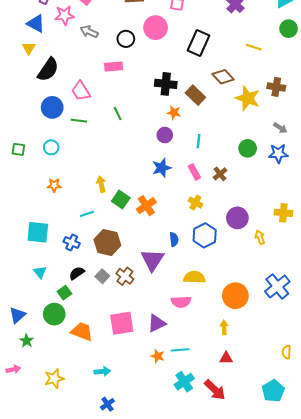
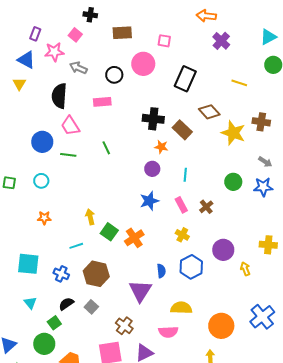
black semicircle: (48, 70) -> (59, 96), moved, turned 150
brown cross: (125, 276) -> (124, 326), moved

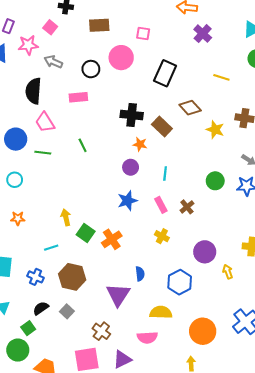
yellow star: (233, 133) -> (215, 130), size x0.7
blue hexagon: (191, 267) -> (180, 282), moved

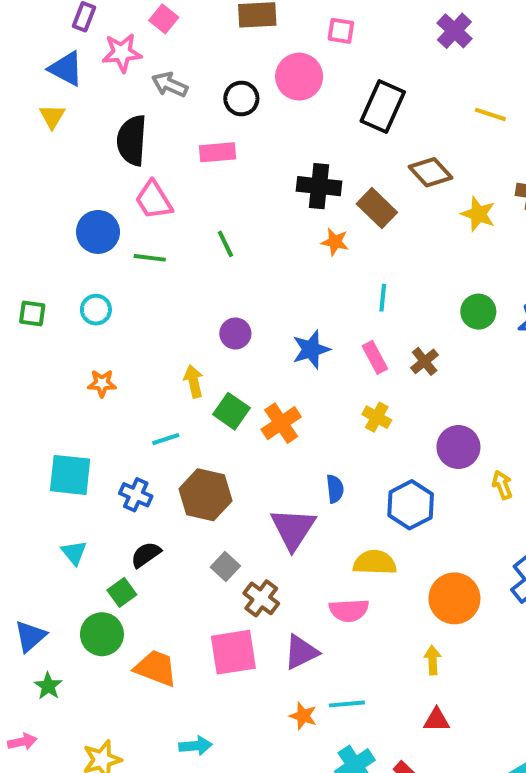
purple circle: (131, 167) -> (235, 334), moved
gray square: (67, 311) -> (225, 567), moved

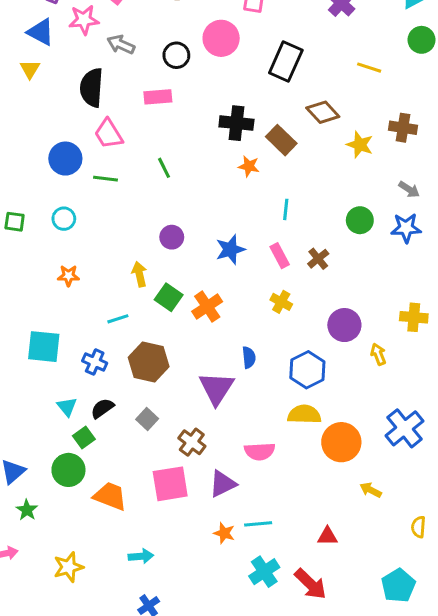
cyan triangle: (74, 553) -> (67, 407), moved
yellow semicircle: (375, 563) -> (304, 414), moved
gray square: (225, 567) -> (147, 419), moved
yellow arrow: (433, 660) -> (371, 490), moved, turned -60

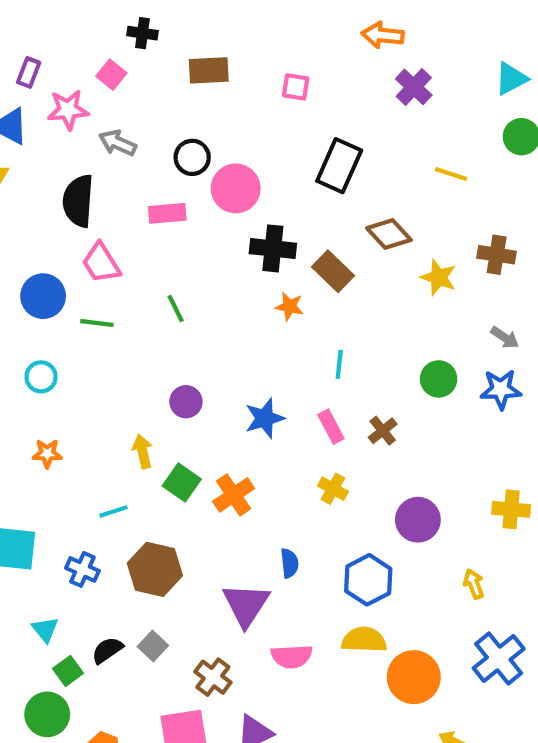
pink circle: (221, 38) -> (236, 188), moved
yellow arrow: (378, 354) -> (474, 584), moved
black semicircle: (102, 408) -> (107, 650), moved
pink semicircle: (260, 451) -> (292, 656), moved

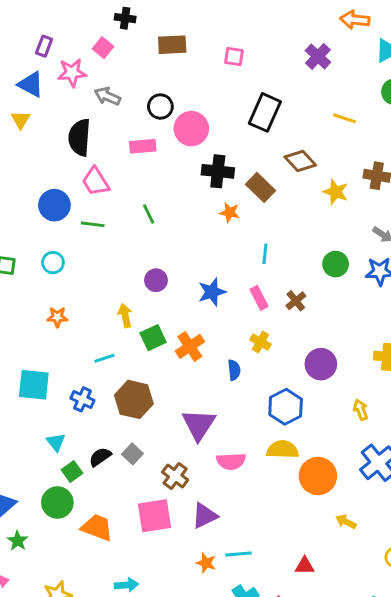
orange arrow: (383, 35) -> (355, 20), moved
green square: (182, 482) -> (153, 338), turned 30
blue semicircle: (289, 563) -> (234, 370), moved

